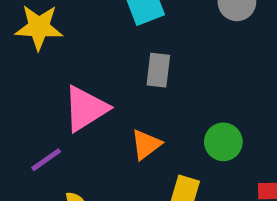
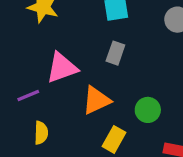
orange triangle: (146, 144) -> (96, 100), size x1.4

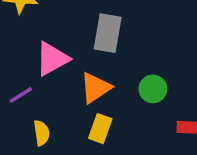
gray rectangle: (115, 53) -> (108, 33), size x1.5
yellow rectangle: (114, 139) -> (100, 129), moved

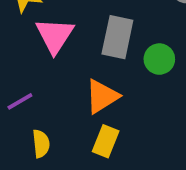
pink triangle: (52, 59) -> (55, 35), moved, turned -30
green circle: (153, 89) -> (159, 59), moved

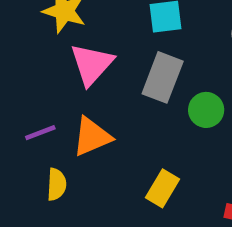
orange triangle: (102, 96) -> (92, 137), moved
yellow rectangle: (106, 141) -> (163, 188), moved

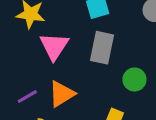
green circle: (206, 110) -> (134, 79), moved

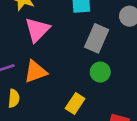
gray rectangle: (102, 48) -> (97, 38), moved

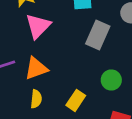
green circle: (100, 72) -> (111, 80), moved
yellow semicircle: (14, 98) -> (36, 99), moved

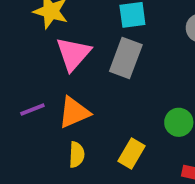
gray rectangle: (98, 35) -> (126, 58), moved

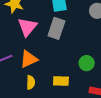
yellow rectangle: (131, 153) -> (61, 81), turned 63

